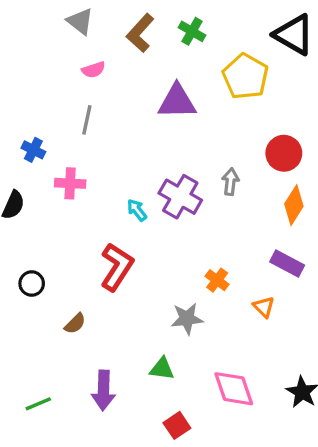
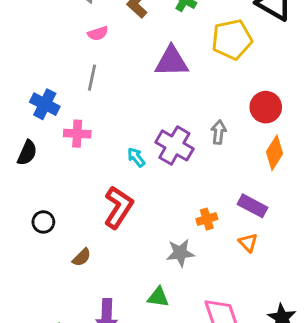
yellow pentagon: (245, 76) -> (232, 39), turned 30
blue cross: (33, 150) -> (45, 104), size x1.4
purple rectangle: (287, 263) -> (252, 206), moved
orange cross: (217, 280) -> (207, 219), turned 36

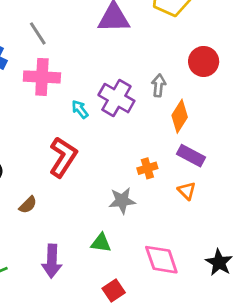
gray line: (92, 78) -> (38, 33), turned -45
pink cross: (77, 134) -> (42, 77), moved, size x1.4
orange diamond: (275, 153) -> (180, 116), moved

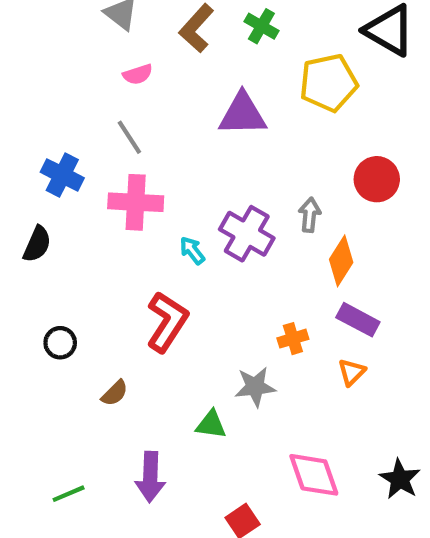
orange triangle: (187, 191) -> (352, 372), turned 30
green triangle: (101, 243) -> (211, 425), moved

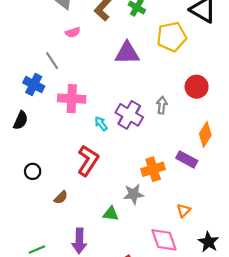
gray line: (129, 137) -> (52, 61), moved
orange diamond: (341, 261) -> (205, 134), moved
orange cross: (293, 339) -> (153, 169), size x1.5
orange triangle: (352, 372) -> (184, 210), moved

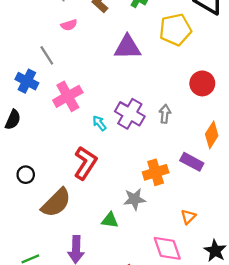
pink cross: (72, 99) -> (68, 96), turned -32
gray arrow: (162, 105) -> (165, 114), moved
brown semicircle: (61, 197) -> (56, 203), size x2.0

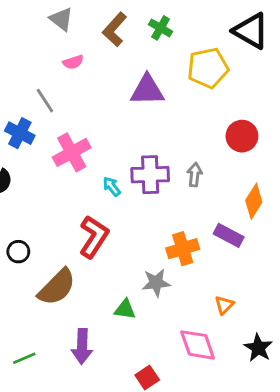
purple cross: (130, 114) -> (150, 175), turned -32

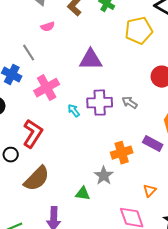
purple triangle: (147, 90) -> (91, 60), moved
gray arrow: (195, 175) -> (130, 103), turned -63
red L-shape: (94, 237) -> (33, 134), moved
gray star: (156, 283) -> (104, 176), turned -30

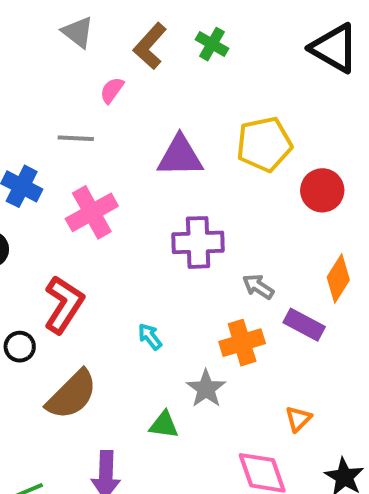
pink semicircle: (48, 27) -> (112, 90), moved, turned 144
yellow pentagon: (139, 31) -> (264, 144), moved
gray line: (29, 53) -> (76, 138), moved, turned -54
gray arrow: (130, 103) -> (258, 287), moved
cyan arrow: (74, 111) -> (150, 337), moved

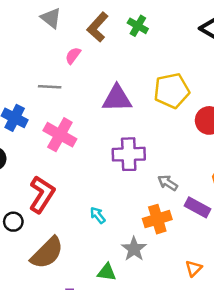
pink cross: (92, 212) -> (60, 135), turned -32

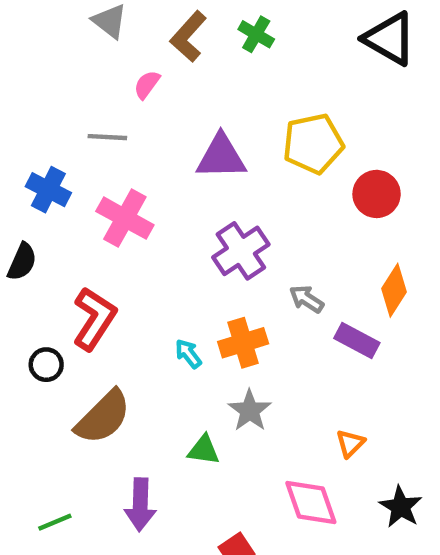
purple cross: (129, 154) -> (241, 251), turned -32
orange cross: (157, 219) -> (243, 343), moved

